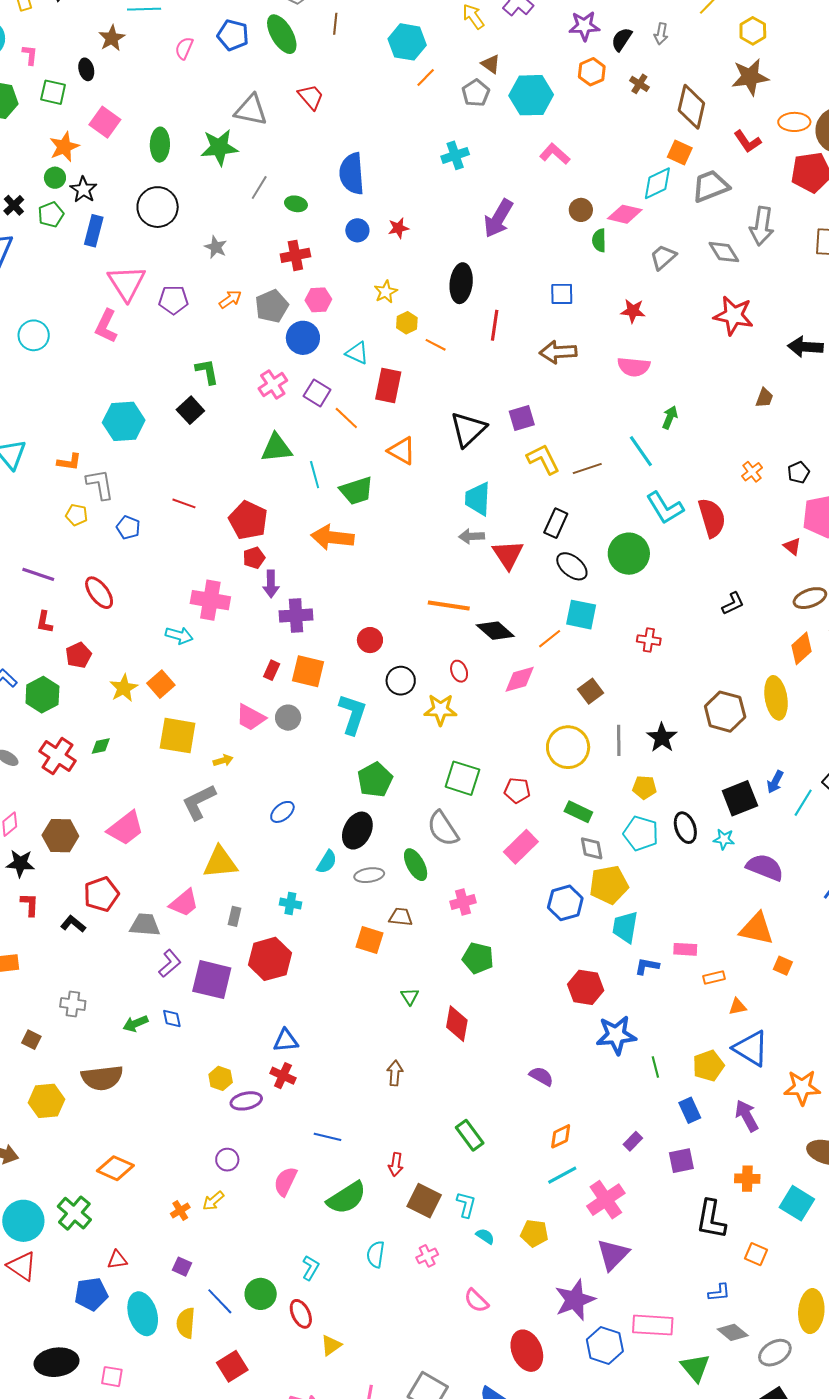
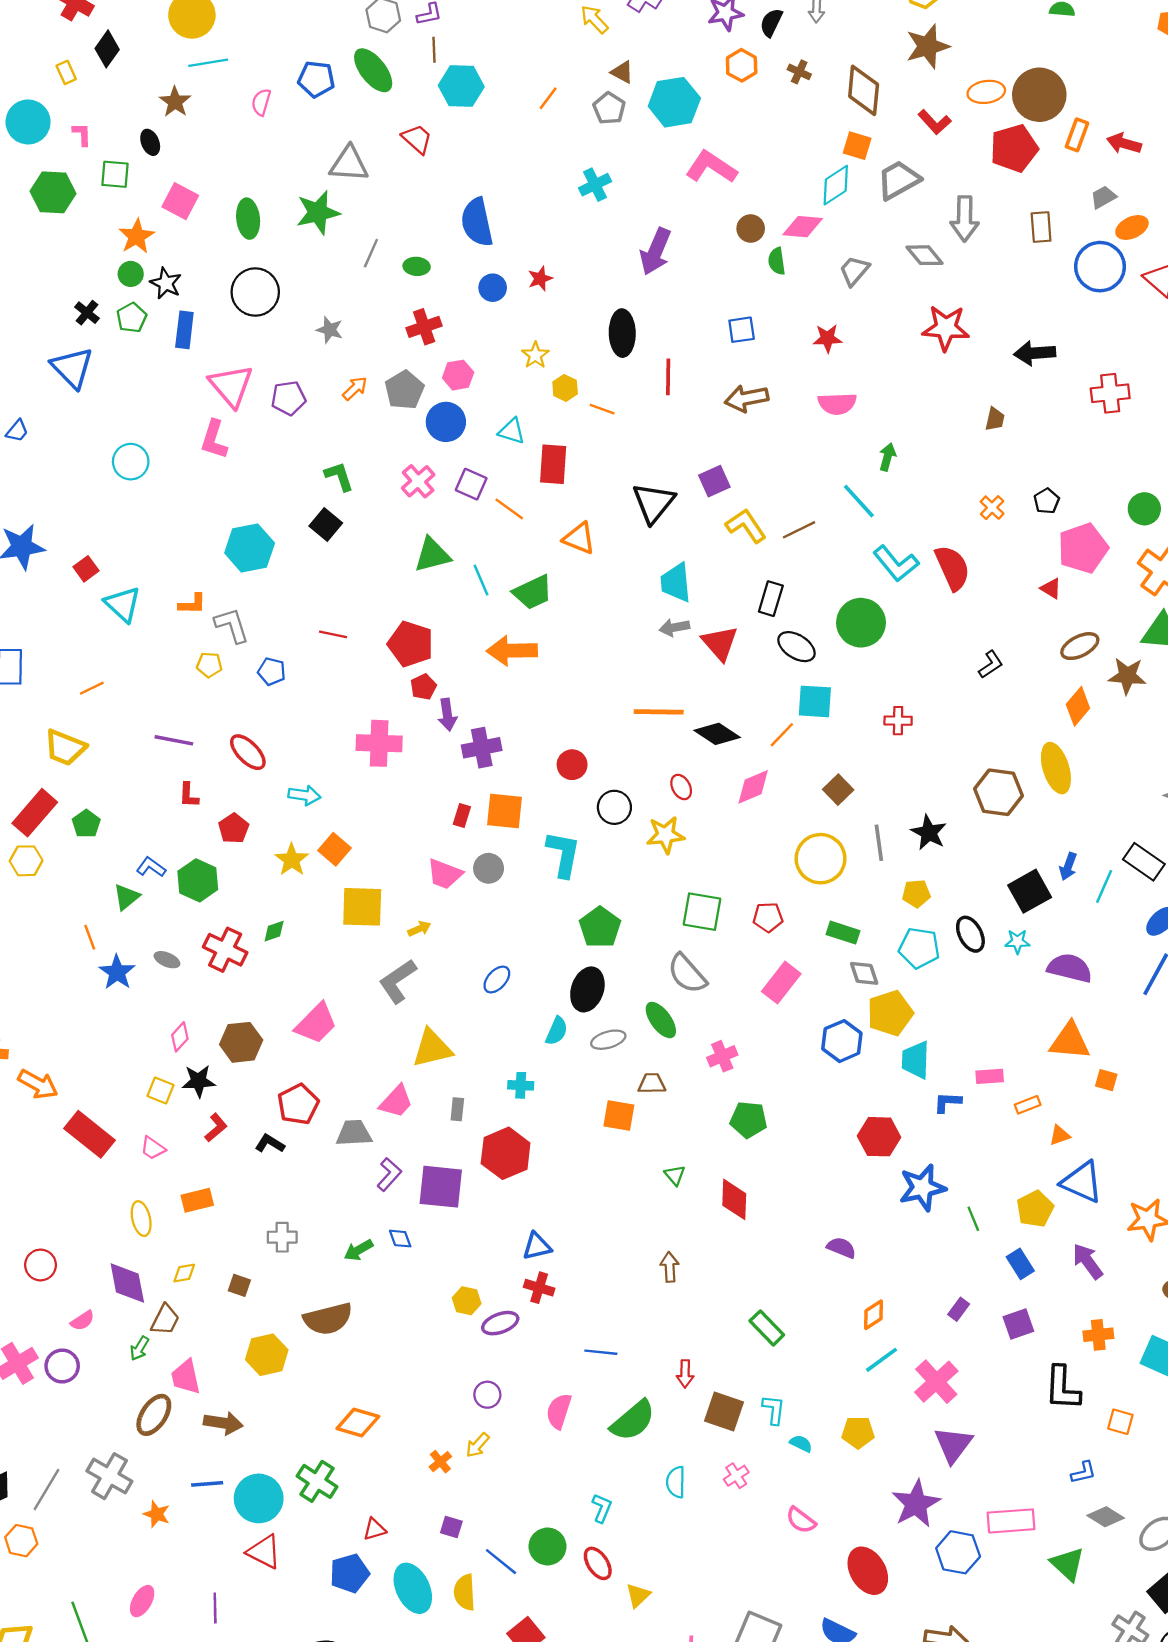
cyan hexagon: (407, 42) -> (461, 86), moved
pink L-shape: (555, 154) -> (711, 167), size x1.4
cyan arrow: (179, 635) -> (304, 795), moved
red L-shape: (30, 904) -> (216, 1128), turned 55

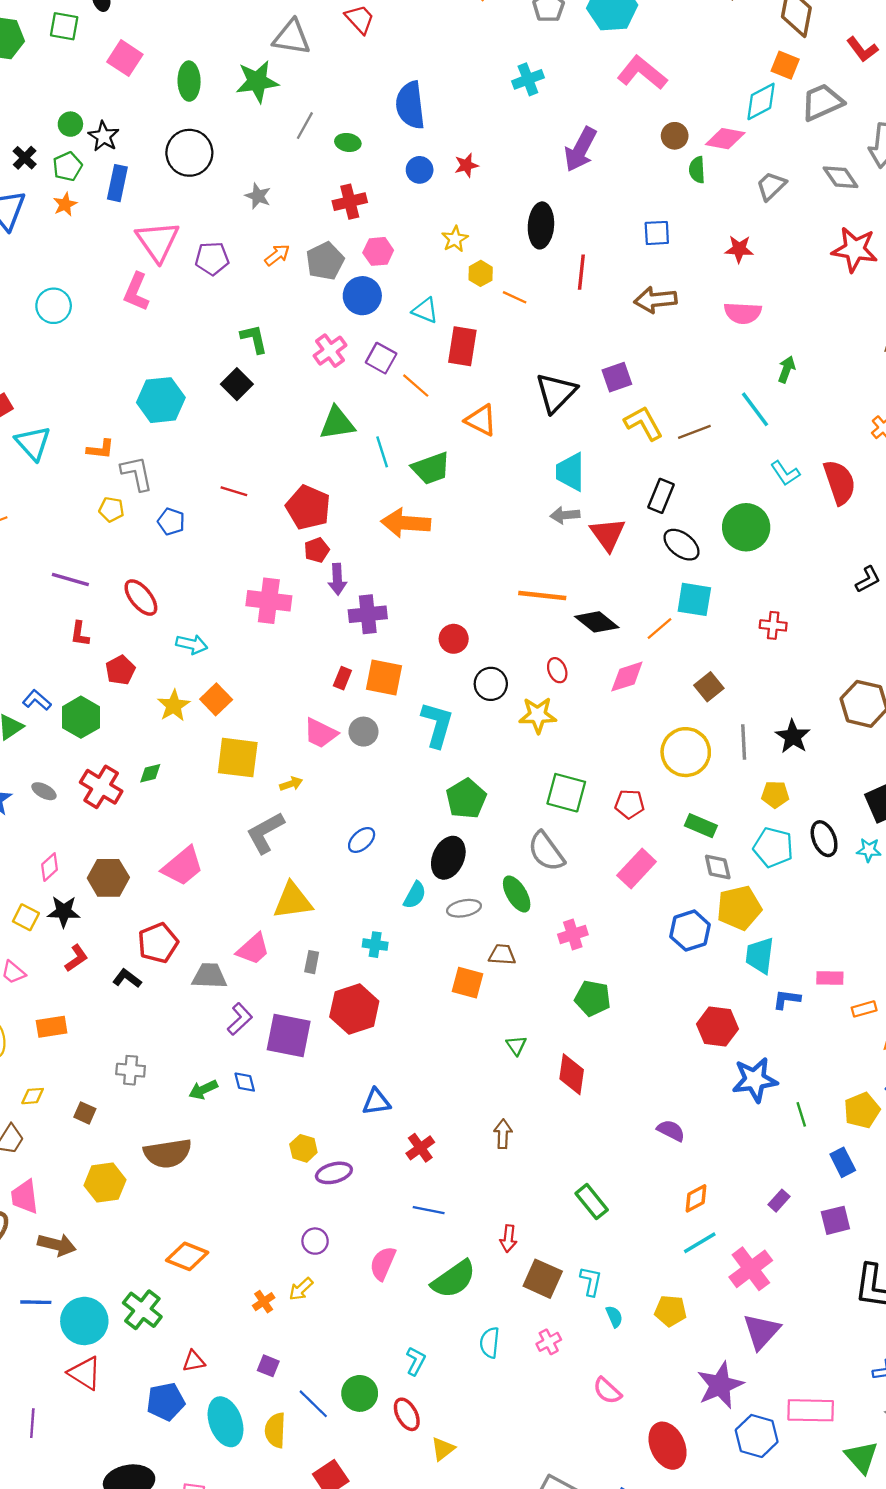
orange star: (137, 236) -> (65, 204), moved, size x0.7
cyan L-shape: (896, 564) -> (785, 473), size x0.7
red cross: (539, 1288) -> (420, 1148), moved, turned 32
cyan semicircle: (801, 1444) -> (614, 1316), turned 35

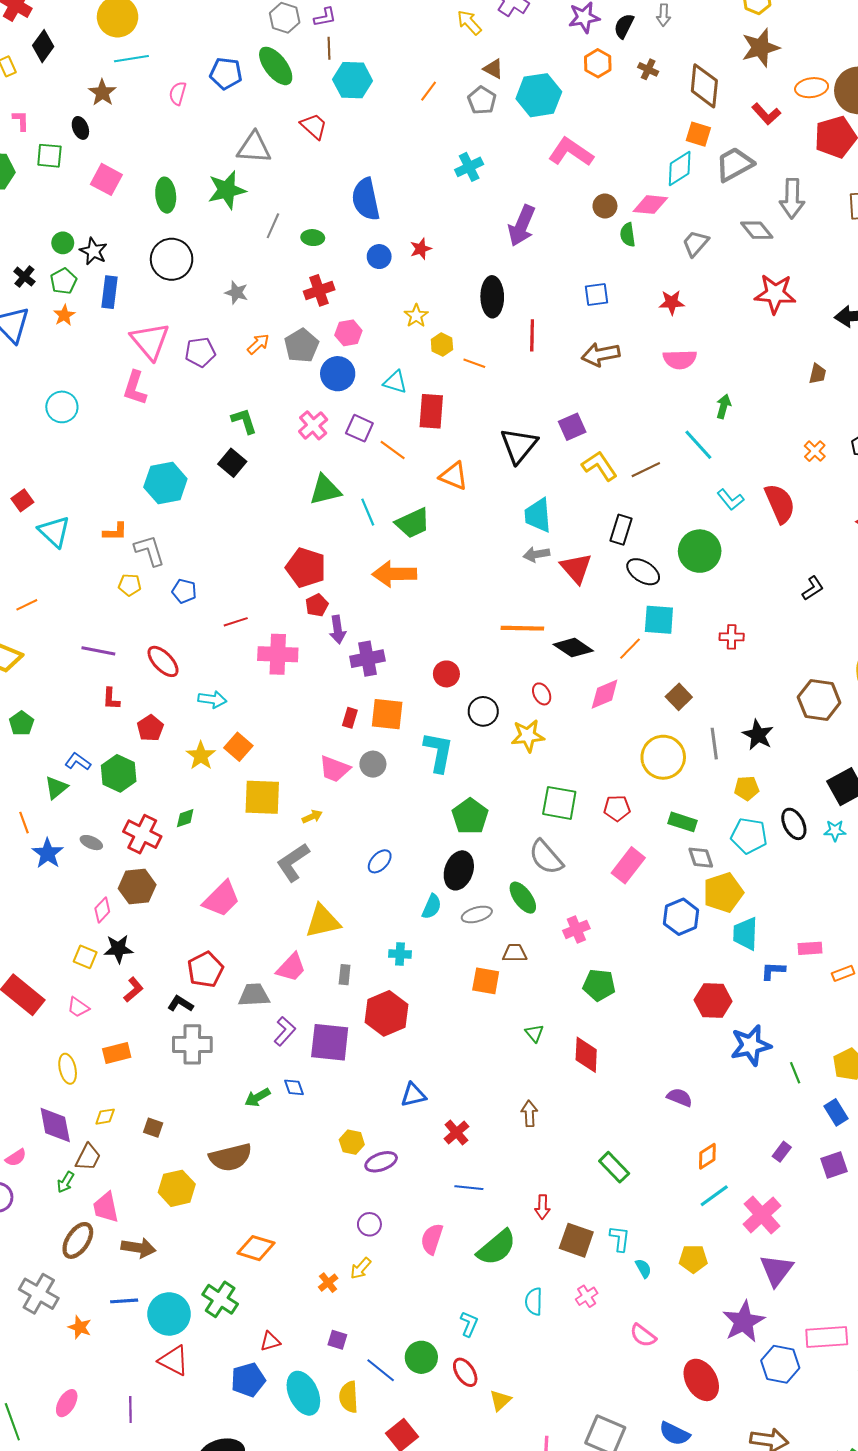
red line: (234, 491) -> (236, 622), moved, turned -30
brown hexagon: (108, 878) -> (137, 887), moved
gray cross: (131, 1070) -> (192, 1044), moved, size x1.5

